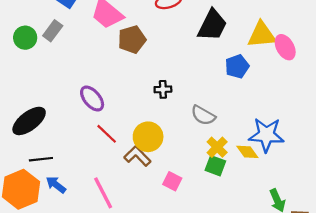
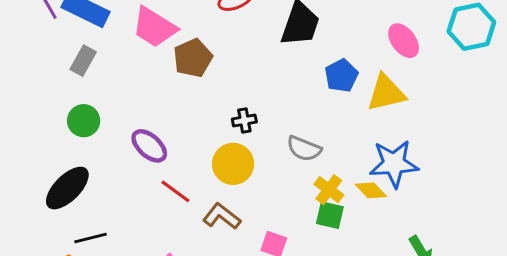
yellow triangle: (262, 35) -> (386, 93), moved
green circle: (25, 38) -> (84, 121), moved
yellow circle: (148, 137) -> (233, 164), moved

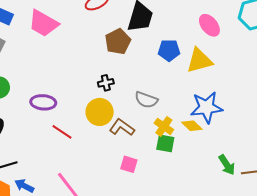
brown pentagon: (193, 58) -> (118, 42), moved
blue pentagon: (341, 76) -> (169, 50), turned 30
purple ellipse: (149, 146) -> (43, 102), turned -35
brown L-shape: (222, 216) -> (122, 127), moved

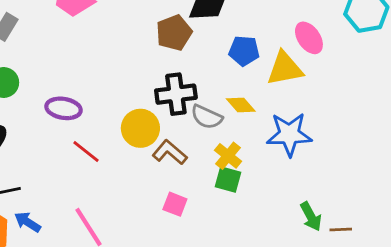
pink ellipse: (209, 25) -> (309, 38), moved
black cross: (106, 83) -> (176, 94), moved, size x1.8
yellow diamond: (192, 126) -> (241, 105), moved

